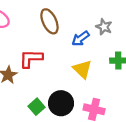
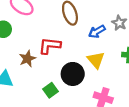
black circle: (61, 103) -> (73, 74), moved

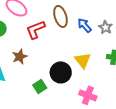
blue arrow: (97, 32) -> (85, 25), moved, turned 77
red L-shape: (50, 46) -> (36, 30), moved, turned -30

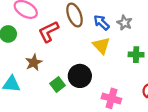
yellow triangle: (83, 60) -> (101, 46), moved
green square: (40, 87) -> (58, 84), moved

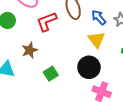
black circle: (80, 76) -> (89, 67), moved

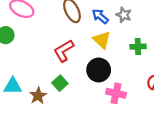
red L-shape: (47, 22) -> (64, 51), moved
brown star: (30, 50) -> (38, 96), moved

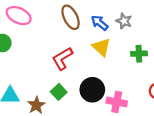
black circle: (99, 70) -> (92, 90), moved

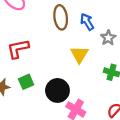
blue arrow: (100, 23) -> (87, 22), moved
red L-shape: (62, 59) -> (18, 49), moved

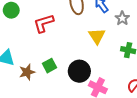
red L-shape: (18, 49) -> (44, 23), moved

